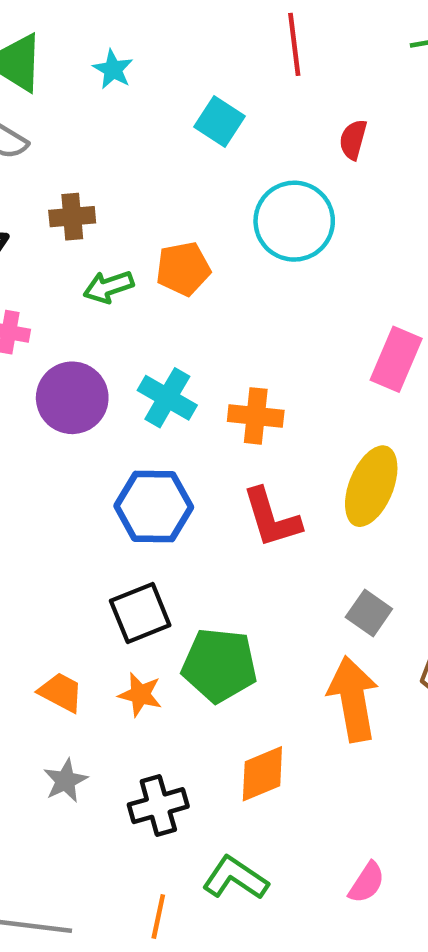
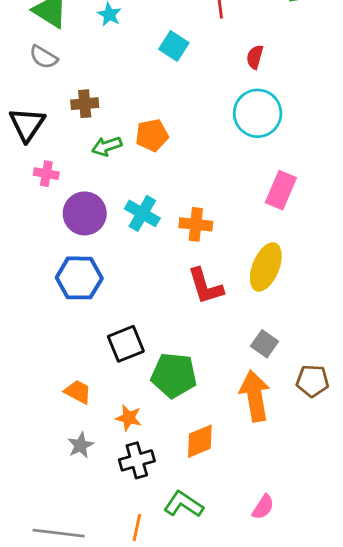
cyan circle: (294, 221) -> (258, 113), moved
blue hexagon: (154, 507) -> (79, 278), moved
orange star: (140, 695) -> (129, 418), moved

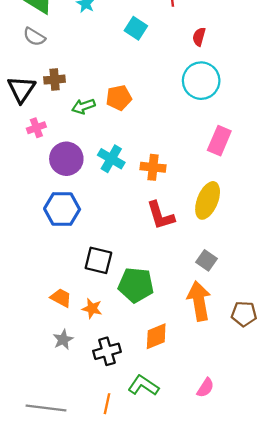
brown cross: (85, 104) -> (55, 80), moved
pink cross: (46, 174) -> (36, 128), turned -30
black square: (126, 344) -> (98, 260), turned 36
brown pentagon: (312, 381) -> (244, 314), moved
orange star: (129, 418) -> (92, 309), moved

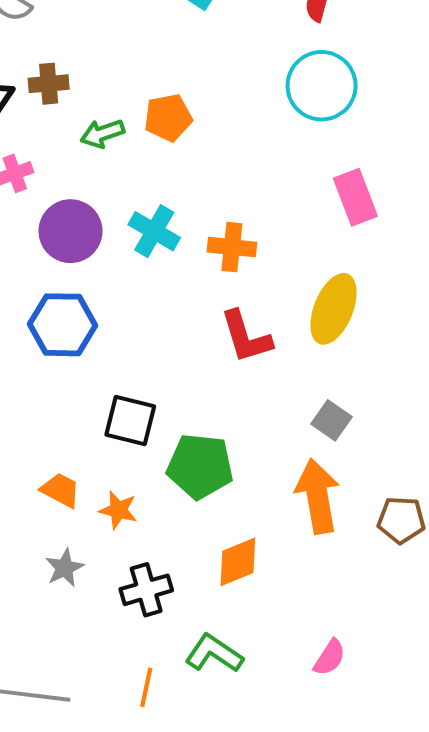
pink rectangle: (219, 141) -> (355, 197), turned -44

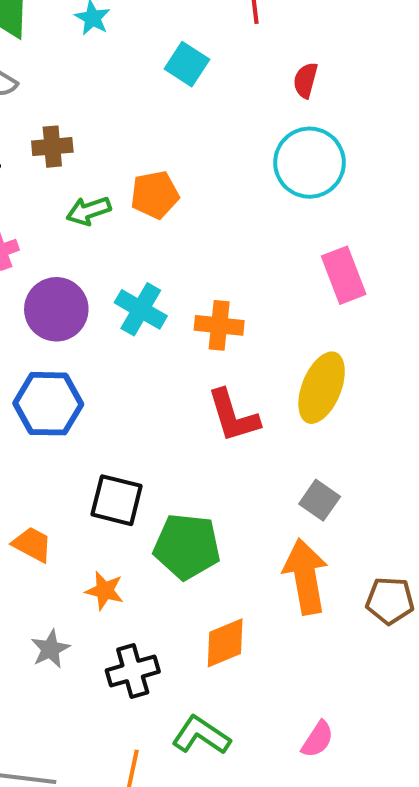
brown cross: (49, 84) -> (52, 147), moved
orange trapezoid: (61, 490) -> (32, 544), moved

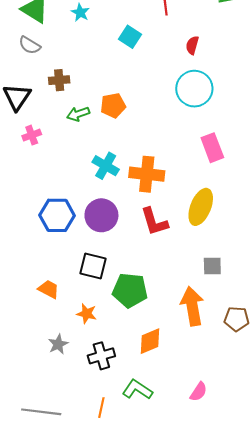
purple circle: (56, 309) -> (101, 215), moved
orange cross: (219, 325) -> (147, 174), size x1.4
gray square: (320, 500) -> (212, 266), moved, turned -36

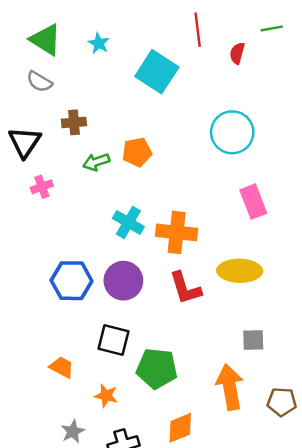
cyan square: (130, 37) -> (157, 72), size x1.6
red semicircle: (192, 45) -> (237, 53), moved
yellow ellipse: (201, 207) -> (240, 271), turned 69

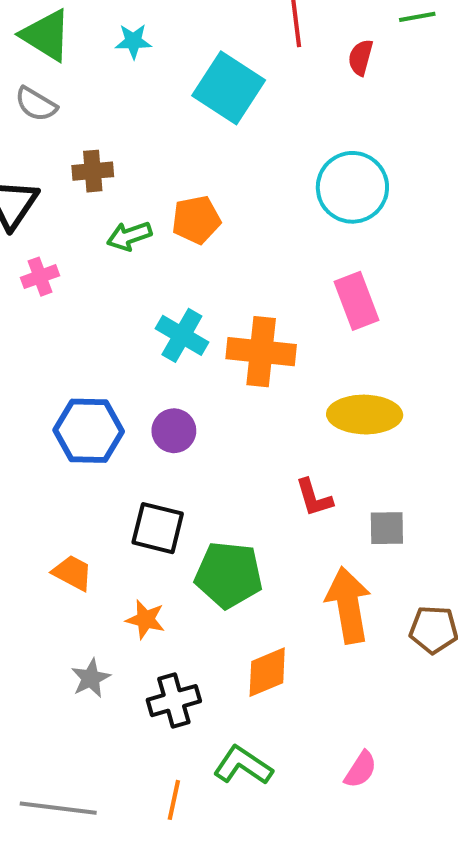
cyan star: (99, 43) -> (133, 41), turned -30
pink rectangle: (253, 202) -> (356, 301), moved
purple circle: (123, 281) -> (174, 431), size x0.7
red L-shape: (185, 288) -> (314, 498), moved, size x0.7

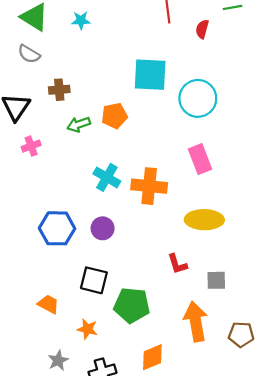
cyan square: (229, 88) -> (150, 75), moved, turned -30

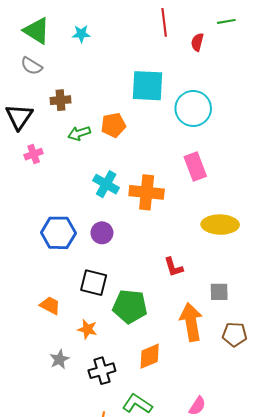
yellow ellipse: (204, 220) -> (220, 225), moved
gray square: (216, 280) -> (219, 292), moved

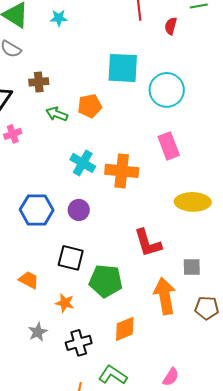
green arrow: (79, 133) -> (57, 114), turned 40
red L-shape: (173, 267) -> (148, 243), size x1.5

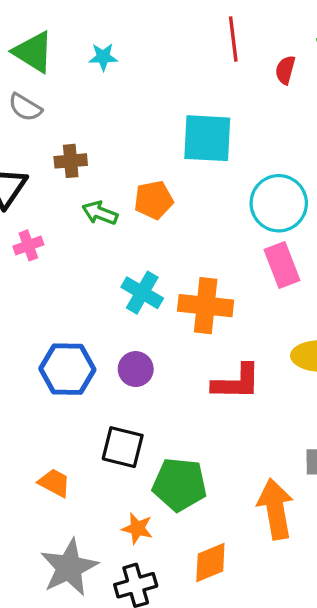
cyan circle: (167, 90) -> (279, 203), moved
red L-shape: (148, 243) -> (236, 382), moved, turned -72
orange star: (65, 303) -> (137, 528), moved
gray star: (38, 332) -> (69, 567), size x1.8

